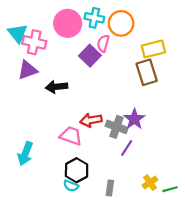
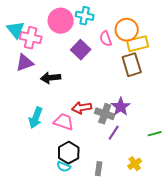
orange circle: (121, 23) -> (127, 30), moved
pink semicircle: (103, 43) -> (106, 39), moved, turned -35
cyan arrow: (25, 154) -> (36, 118), moved
green line: (170, 189) -> (155, 134), moved

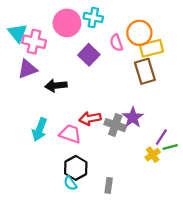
purple line: (114, 133) -> (161, 137), moved
yellow cross: (135, 164) -> (153, 155), moved
cyan semicircle: (64, 167) -> (70, 183), turned 32

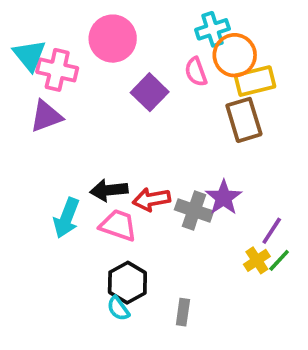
cyan cross: (93, 17) -> (212, 29), moved, turned -30
black arrow: (56, 86) -> (109, 190), moved
green line: (170, 147) -> (279, 260), moved, turned -32

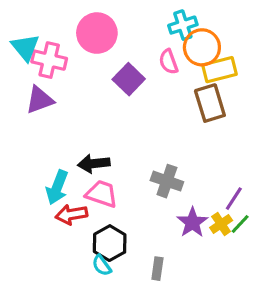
purple star: (224, 198) -> (192, 222), moved
red arrow: (151, 199) -> (71, 214), moved

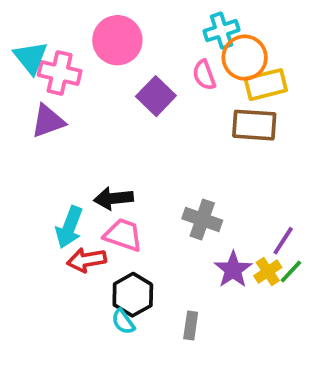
brown rectangle: (210, 103) -> (254, 125), turned -69

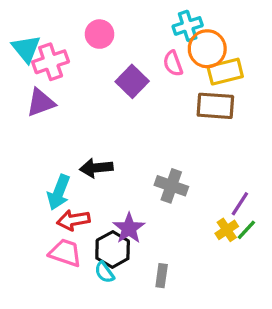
pink circle: (117, 40) -> (100, 34), size x0.7
pink cross: (60, 73) -> (51, 62), turned -32
pink trapezoid: (123, 235) -> (65, 253), moved
purple star: (233, 270) -> (129, 228), moved

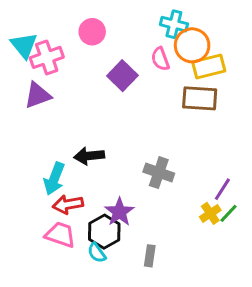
cyan cross: (188, 26) -> (174, 24), turned 32

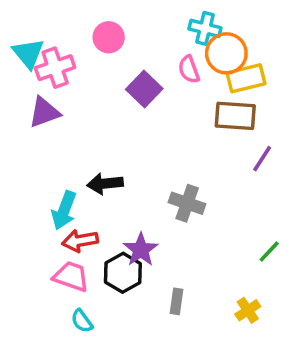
purple line: (222, 189) -> (262, 159), moved
yellow cross: (210, 213) -> (248, 310), moved
cyan semicircle: (97, 253) -> (82, 321), moved

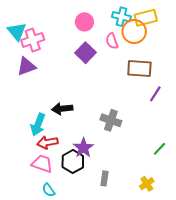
pink circle: (109, 37) -> (84, 22), moved
yellow rectangle: (246, 78) -> (146, 18), moved

